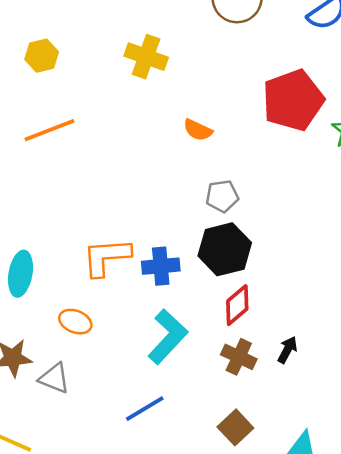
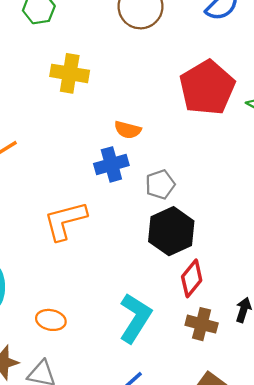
orange L-shape: (106, 257) -> (65, 221), moved
blue cross: (161, 266) -> (111, 164), moved

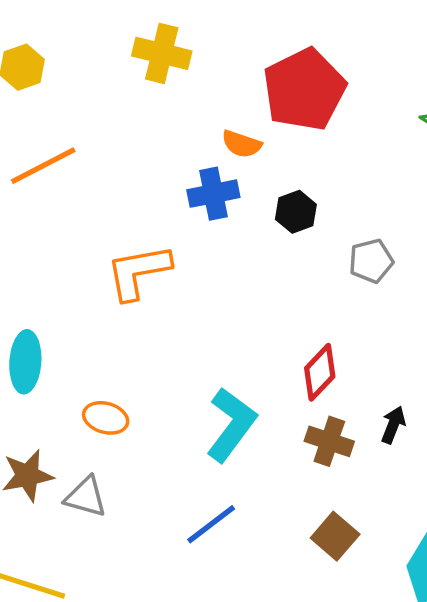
red pentagon: (207, 88) -> (304, 90), moved
gray pentagon: (160, 184) -> (371, 261), moved
black hexagon: (171, 231) -> (296, 212), moved, size x0.6

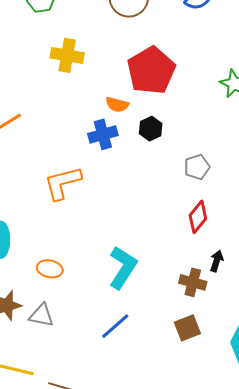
black hexagon: (296, 212) -> (151, 129), moved
red diamond: (320, 372) -> (198, 217), moved
brown cross: (329, 441) -> (193, 282), moved
brown square: (335, 536) -> (187, 328), turned 32

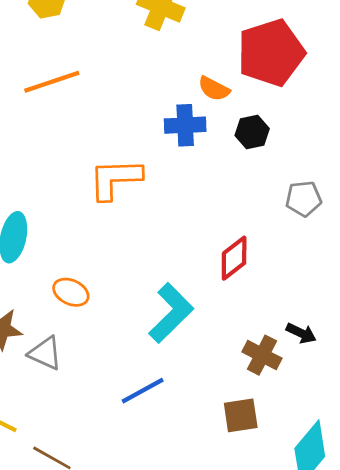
red diamond: (198, 217) -> (234, 258), moved
black arrow: (217, 261) -> (301, 333), turned 85

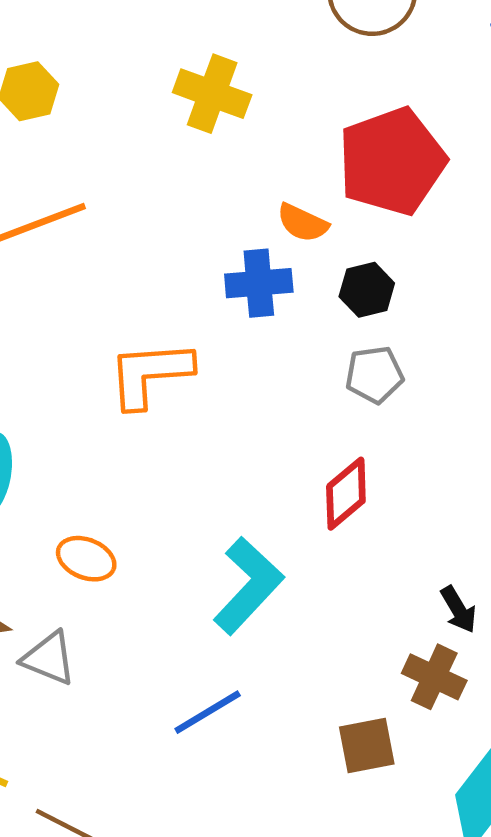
gray pentagon: (304, 199) -> (374, 375), moved
black arrow: (301, 333) -> (458, 610), turned 36
brown cross: (262, 355) -> (434, 677), moved

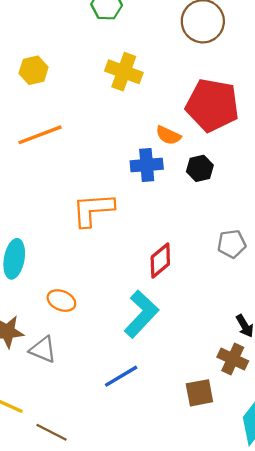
red pentagon: (392, 161) -> (212, 105), turned 30
gray pentagon: (374, 375) -> (232, 244), moved
red diamond: (346, 494) -> (160, 261), moved

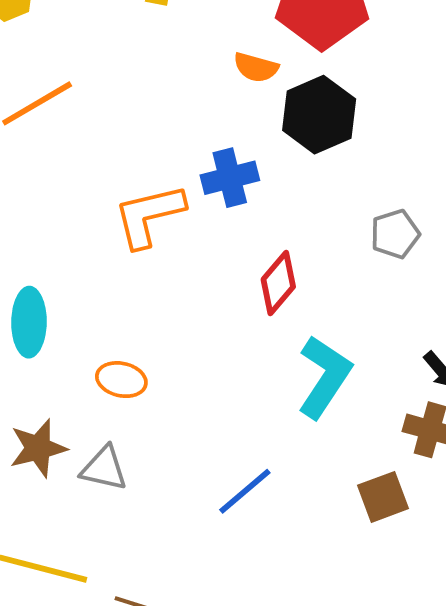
blue cross: (147, 165) -> (230, 178), moved
black hexagon: (200, 168) -> (319, 115), size x1.6
cyan L-shape: (141, 314) -> (324, 377), moved

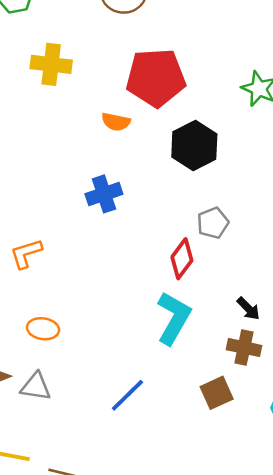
black hexagon: (319, 115) -> (194, 145), moved
orange L-shape: (149, 216) -> (26, 254), moved, size x0.7
red diamond: (278, 283) -> (182, 259), moved

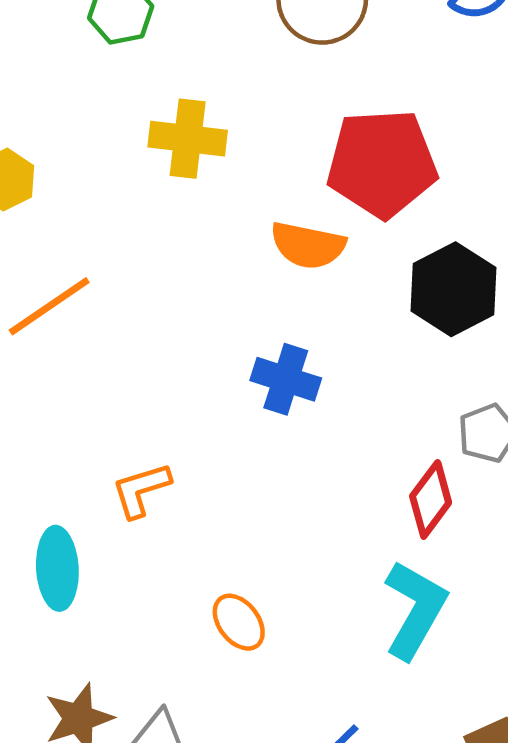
orange semicircle: (116, 122) -> (308, 245), size x1.4
blue cross: (104, 194) -> (286, 379), turned 36
orange ellipse: (43, 329) -> (239, 622), moved, turned 44

